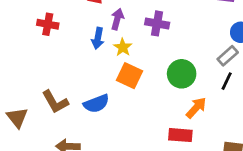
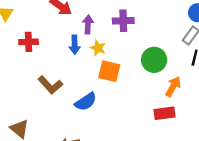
brown L-shape: (55, 102) -> (50, 85), moved

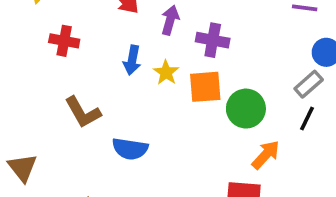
purple arrow: (88, 24) -> (170, 20), moved
orange square: (109, 71) -> (205, 87), moved, turned -30
blue semicircle: (86, 102) -> (130, 149), turned 30

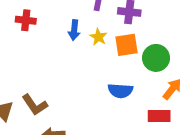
brown L-shape: (83, 112) -> (35, 105), moved
blue semicircle: (130, 149) -> (120, 91), moved

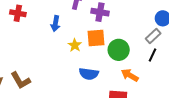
yellow star: (98, 37) -> (75, 45), moved
orange arrow: (172, 89) -> (130, 75), turned -102

